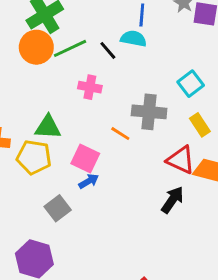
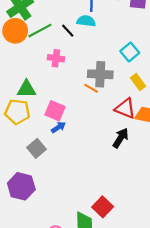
orange line: (120, 134) -> (91, 88), moved

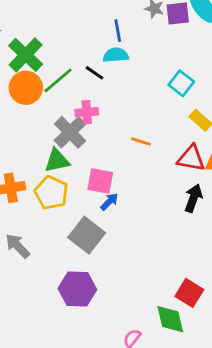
gray cross: (100, 74) -> (70, 132), moved, turned -35
yellow pentagon: (17, 112) -> (51, 193), turned 30
gray square: (37, 148) -> (87, 235), size x1.4

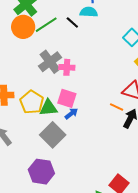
pink cross: (87, 112) -> (67, 67), moved
orange line: (141, 141) -> (117, 107), moved
green triangle: (57, 161) -> (48, 108), moved

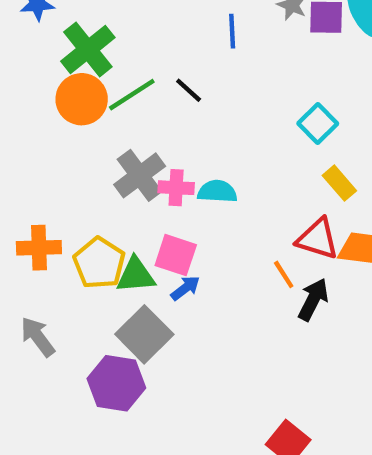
cyan semicircle: (89, 12) -> (217, 191), moved
orange line: (117, 107) -> (284, 274), turned 32
purple hexagon: (41, 172) -> (116, 383), moved

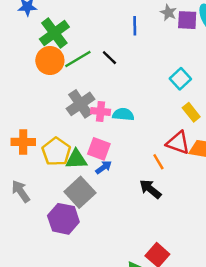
black arrow: (313, 300) -> (150, 189), moved, turned -80

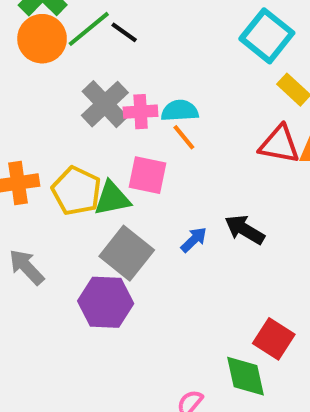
black line: (109, 58) -> (124, 32), moved
cyan square: (180, 79) -> (267, 36), size x1.4
orange line: (158, 162) -> (184, 137), moved
blue arrow: (104, 167) -> (194, 240), moved

